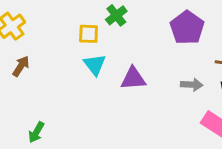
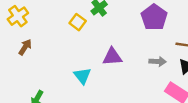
yellow square: (89, 34) -> (78, 22), turned 35
cyan triangle: (95, 65) -> (82, 76), moved

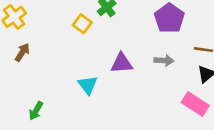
gray arrow: (158, 61) -> (164, 60), moved

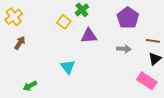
purple triangle: (122, 63) -> (89, 36), moved
green arrow: (36, 111) -> (30, 86), turned 32

